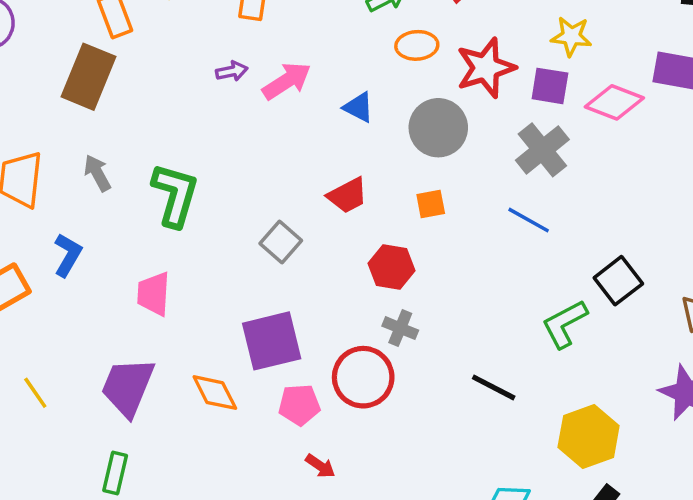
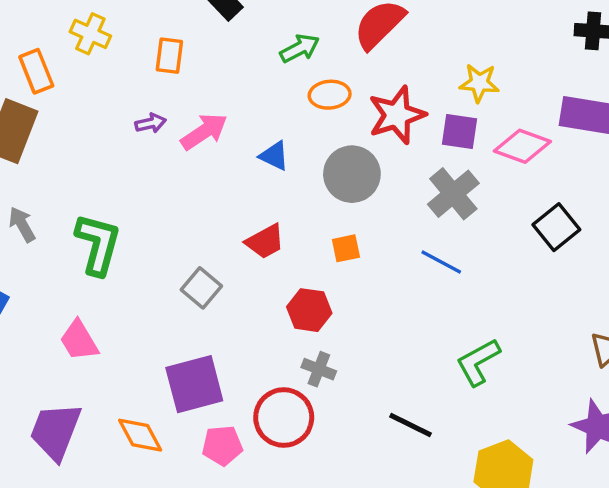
black square: (618, 281) -> (556, 227), moved
pink trapezoid: (154, 294) -> (79, 341), turned -33

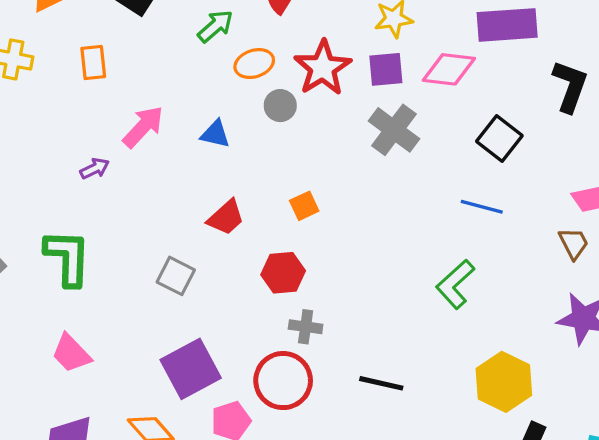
purple arrow: (151, 123) -> (95, 168), moved
gray circle: (352, 174) -> (280, 106), moved, size x0.6
blue line: (441, 262) -> (482, 207), moved
black line: (410, 425) -> (381, 383), moved

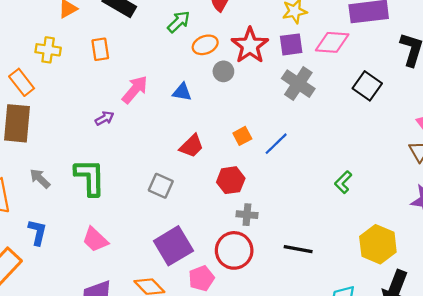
blue line: (482, 207) -> (276, 144), moved, turned -56
green L-shape: (455, 284) -> (343, 182), size x0.7

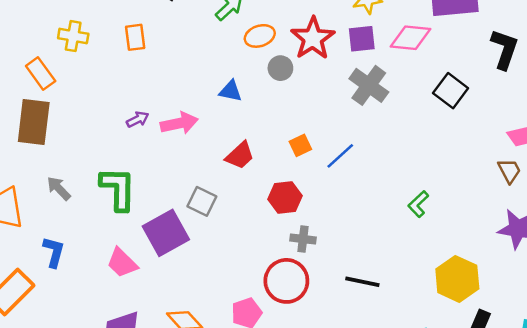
pink arrow: (135, 90) -> (179, 123), moved, turned 36
purple square: (173, 246) -> (166, 233), moved

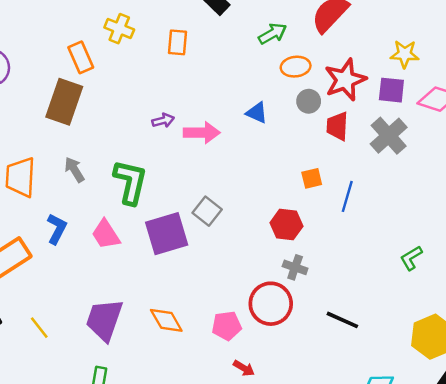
red trapezoid: (240, 155) -> (337, 126), moved, turned 124
blue line: (340, 156) -> (347, 196), turned -44
pink trapezoid: (122, 263) -> (106, 234), moved

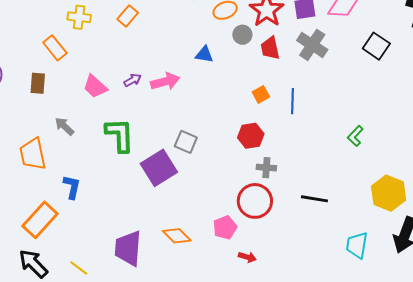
orange rectangle: (177, 42) -> (128, 16), turned 50
brown rectangle: (64, 102) -> (38, 83), moved, size x0.6
gray arrow: (74, 170) -> (64, 126), moved
pink trapezoid: (106, 234) -> (95, 87), moved

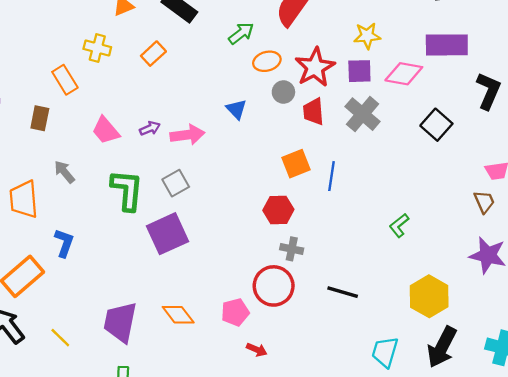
blue triangle: (204, 54) -> (236, 109), turned 30
orange square: (261, 94) -> (296, 164), size x1.4
gray square: (186, 142) -> (176, 183), moved, turned 30

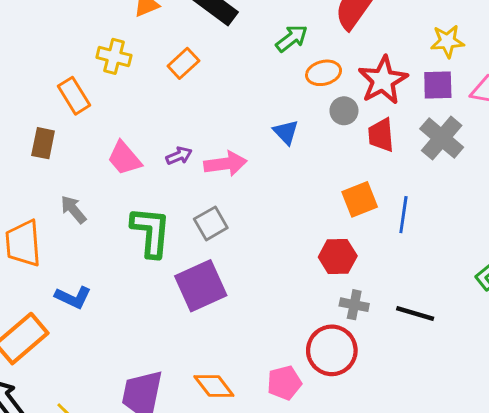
blue L-shape: (64, 243) -> (73, 297), turned 96
black line: (343, 292) -> (415, 313), moved

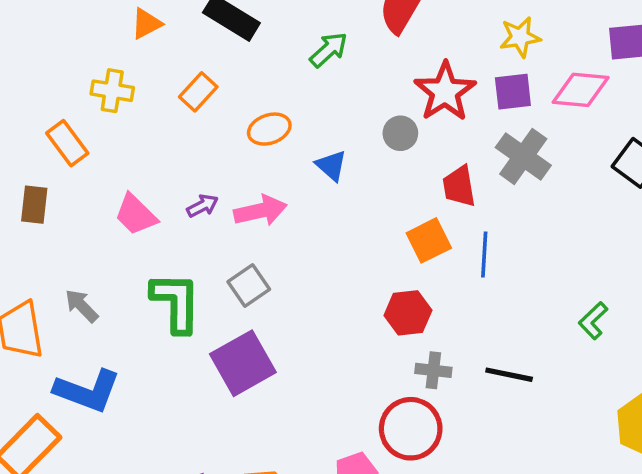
orange ellipse: (324, 73) -> (269, 129), moved
red trapezoid: (381, 135) -> (459, 186), moved
gray arrow: (73, 209) -> (82, 306), moved
blue L-shape: (73, 297) -> (87, 391), size x1.5

